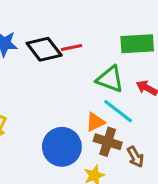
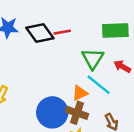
green triangle: (110, 79) -> (93, 59), turned 40
brown cross: (108, 142) -> (77, 113), moved

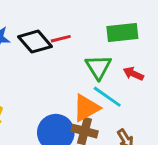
orange triangle: (80, 93) -> (86, 108), size x1.5

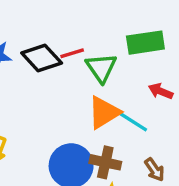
green triangle: (98, 67) -> (101, 68), moved
orange triangle: (86, 108) -> (104, 112), moved

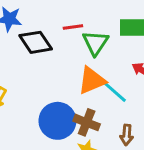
black diamond: (42, 58) -> (36, 42), moved
brown arrow: (154, 170) -> (127, 135), turned 30

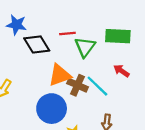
orange triangle: (92, 80) -> (60, 75), moved
brown cross: (87, 122) -> (78, 85), moved

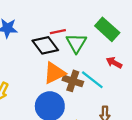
green rectangle: (118, 36) -> (107, 29), turned 45
black diamond: (37, 44) -> (45, 45), moved

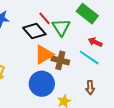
red line: (58, 32) -> (44, 18), turned 64
cyan line: (92, 80) -> (89, 58), moved

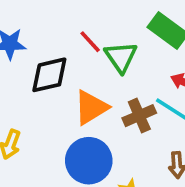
black diamond: (34, 31) -> (49, 75), moved, turned -60
brown cross: (60, 60) -> (139, 116), moved, turned -36

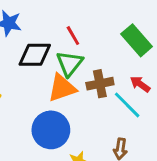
green triangle: (121, 57) -> (70, 63), moved
brown cross: (139, 116) -> (100, 84), moved

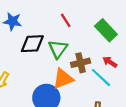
red line: (73, 36) -> (66, 20), moved
orange triangle: (62, 88) -> (63, 79), moved

